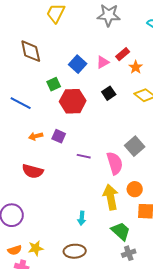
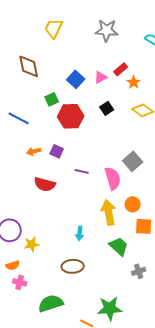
red semicircle: (33, 171) -> (45, 184), moved
yellow star: (36, 248) -> (32, 244), moved
gray cross: (129, 253) -> (139, 271), moved

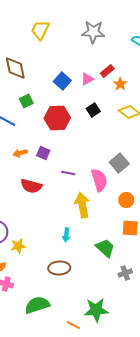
green square: (52, 99) -> (26, 101), moved
orange circle: (133, 204) -> (126, 200), moved
yellow arrow: (109, 212) -> (82, 205), moved

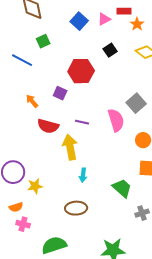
red rectangle: (107, 71) -> (124, 11), turned 40
red hexagon: (57, 118) -> (81, 71), moved
orange arrow: (20, 153) -> (32, 101), moved, turned 64
purple line: (68, 173) -> (82, 122), moved
yellow arrow: (82, 205) -> (70, 147), moved

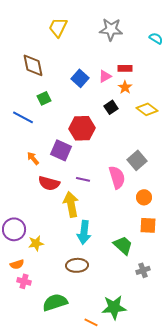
orange star: (137, 24) -> (125, 87), moved
purple square: (60, 93) -> (61, 150), size x1.5
cyan arrow: (83, 175) -> (84, 232), size x1.6

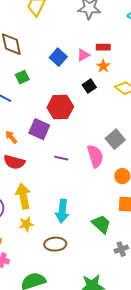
red semicircle: (49, 183) -> (14, 162), moved
yellow arrow: (71, 204) -> (23, 196), moved
yellow star: (36, 243) -> (26, 224), moved

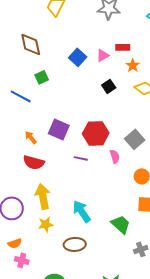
orange star: (103, 66) -> (133, 65), moved
red hexagon: (60, 107) -> (96, 133), moved
pink semicircle: (95, 156) -> (115, 156), size x0.6
cyan arrow: (62, 211) -> (82, 211), turned 140

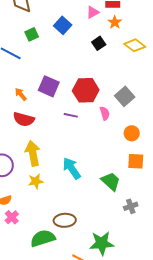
blue square: (78, 57) -> (63, 25), moved
orange star: (133, 65) -> (115, 22), moved
brown ellipse: (75, 244) -> (65, 220), moved
pink cross: (22, 260) -> (12, 217), turned 32

